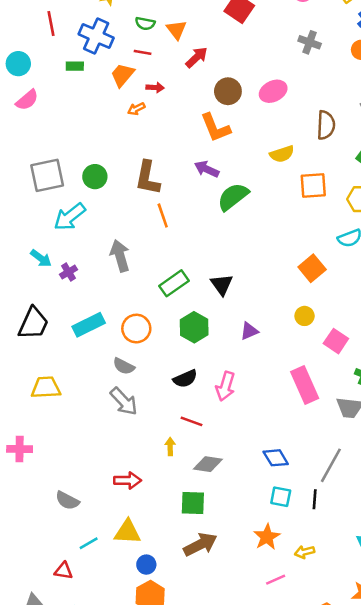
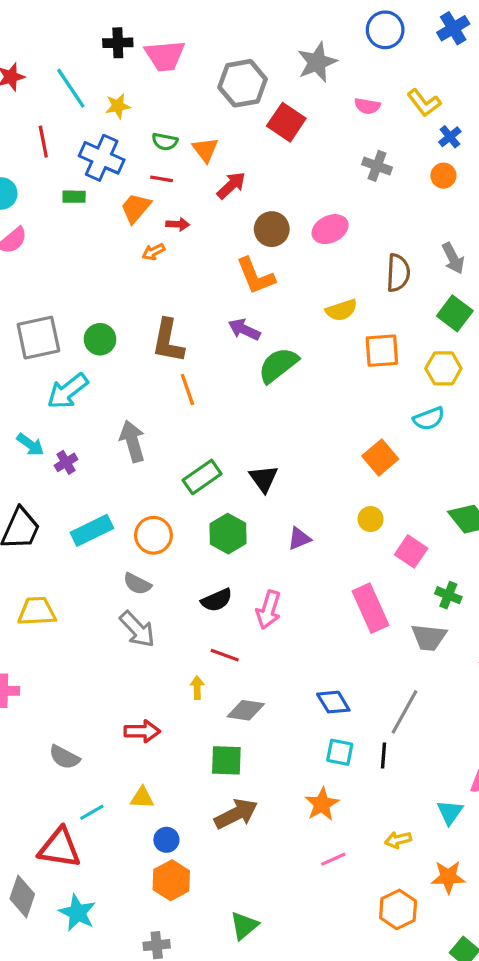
yellow triangle: (128, 532) -> (142, 798), size x0.7
yellow arrow: (305, 552) -> (398, 840), moved
red triangle: (63, 571) -> (60, 848), size x1.8

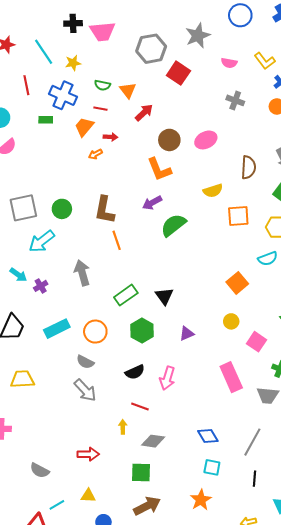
purple arrow: (244, 330) -> (152, 203), turned -54
black line: (383, 756) -> (255, 479), moved

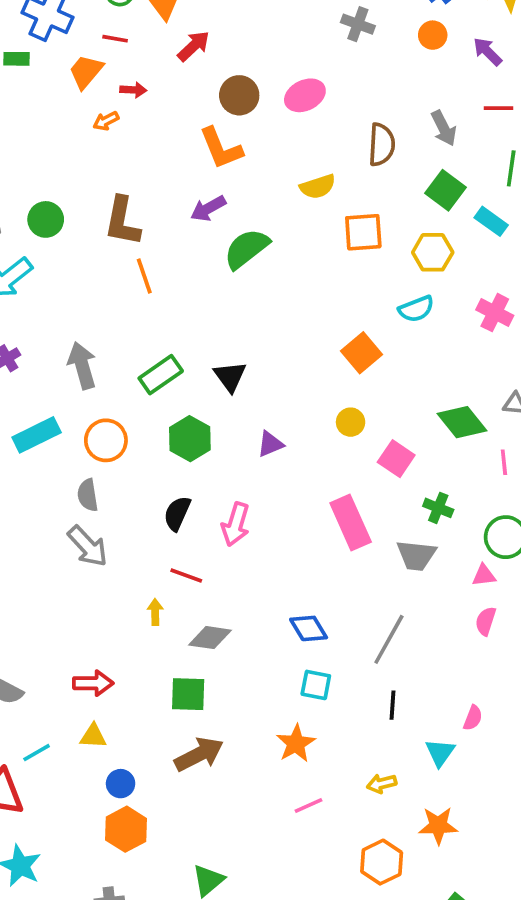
gray arrow: (82, 273) -> (82, 366), moved
gray semicircle: (85, 362) -> (88, 495), turned 54
black semicircle: (135, 372) -> (177, 513), turned 138
red arrow: (88, 454) -> (93, 683), moved

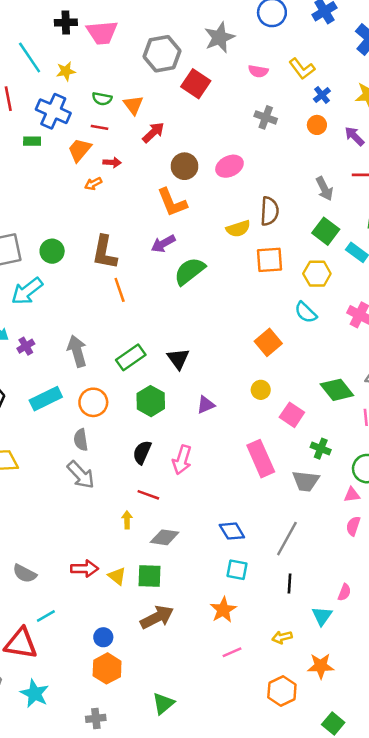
brown semicircle: (382, 145) -> (269, 211), moved
cyan semicircle: (416, 309) -> (306, 312), turned 65
yellow triangle: (93, 736) -> (117, 576), moved, turned 36

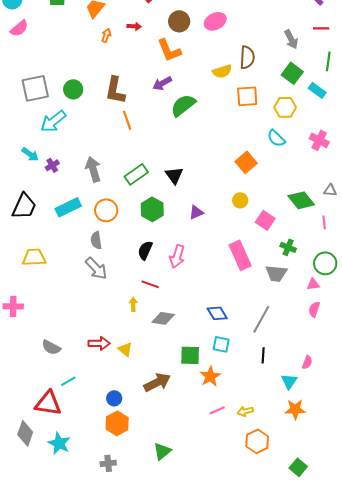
red arrow: (112, 162) -> (134, 26), moved
orange arrow: (93, 184) -> (106, 35), turned 136
green square: (150, 576) -> (190, 355), moved
yellow arrow: (282, 637) -> (245, 411), moved
orange star: (321, 666) -> (295, 409), moved

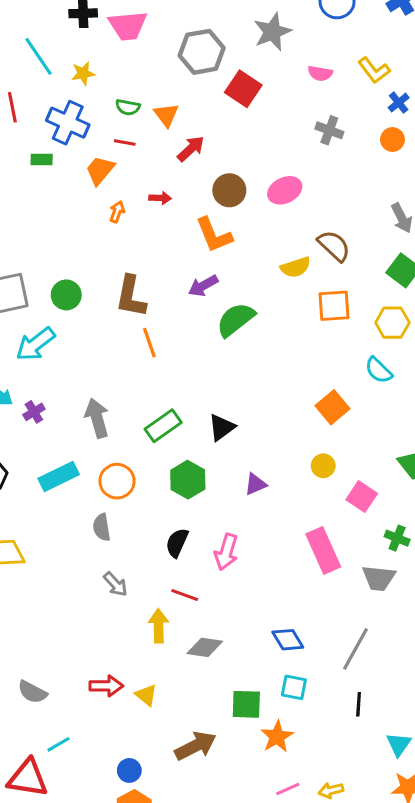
brown semicircle: (247, 57) -> (334, 246), turned -50
black triangle: (174, 175) -> (222, 427), turned 30
gray arrow: (96, 268) -> (115, 584), moved, size x0.7
yellow arrow: (133, 304) -> (159, 626), size x1.5

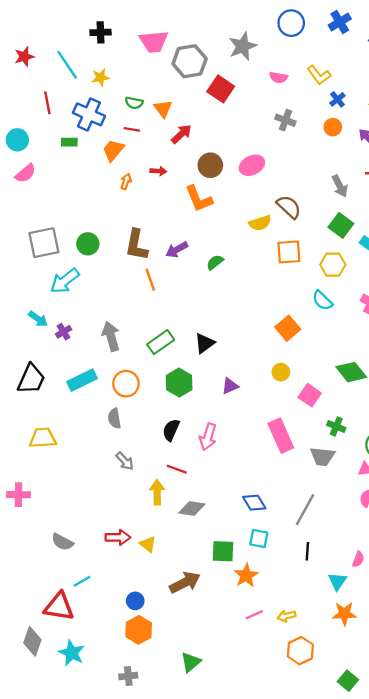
pink trapezoid: (128, 26) -> (154, 42), moved
purple arrow: (203, 286) -> (177, 250), moved
green semicircle: (235, 320) -> (215, 262), size x0.6

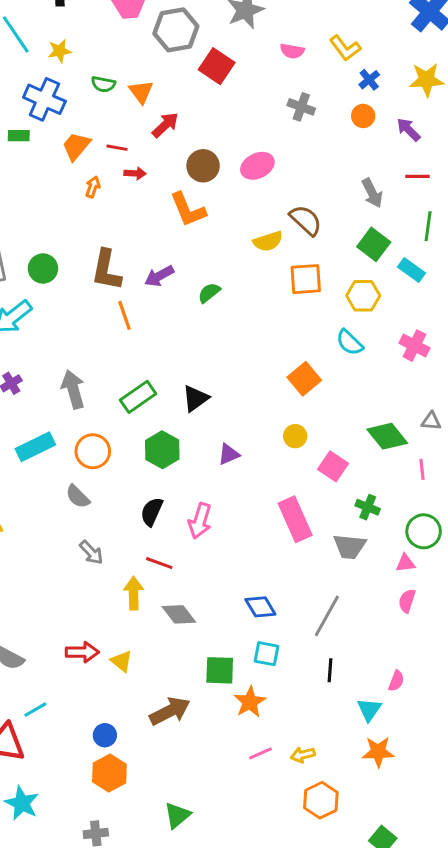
red line: (132, 129) -> (117, 148), moved
gray semicircle: (114, 418) -> (78, 497), turned -36
gray diamond: (192, 508) -> (179, 614), turned 44

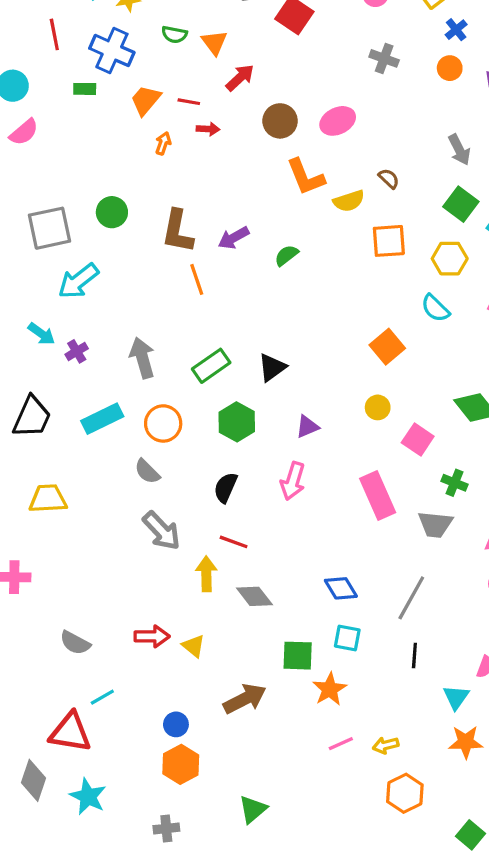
orange L-shape: (188, 210) -> (306, 177), moved
brown semicircle: (306, 220) -> (389, 179), size x0.6
green circle: (43, 269) -> (112, 212), moved
pink arrow: (200, 521) -> (293, 481), moved
gray arrow: (91, 552) -> (162, 531), size x1.5

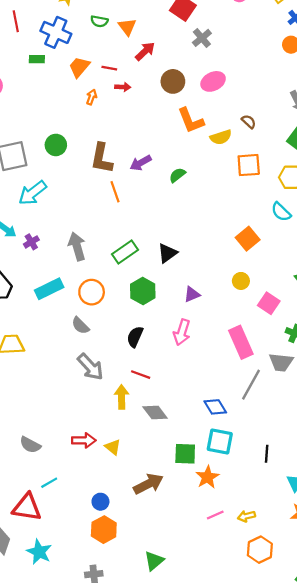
gray cross: (384, 58) -> (202, 38), moved, turned 30
gray line: (411, 598) -> (251, 385), moved
cyan square: (347, 638) -> (220, 441), size x1.4

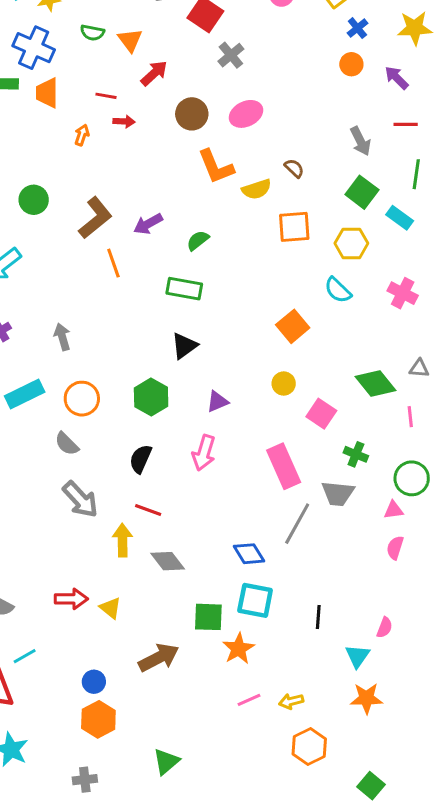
orange trapezoid: (79, 67) -> (47, 93), moved, turned -40
brown L-shape: (102, 158) -> (95, 218), turned -140
gray arrow: (77, 246) -> (62, 337), size x0.7
green rectangle: (125, 252) -> (184, 289), moved, turned 45

